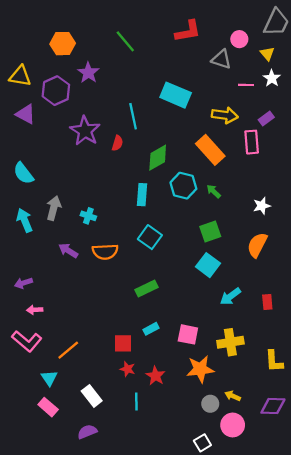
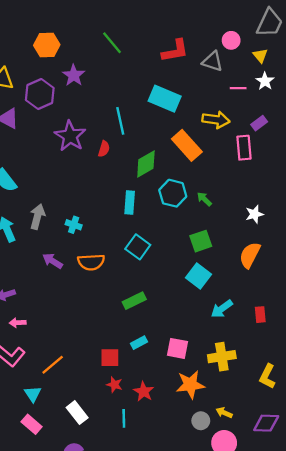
red L-shape: (188, 31) -> (175, 51), moved
orange rectangle: (210, 150) -> (187, 145), moved
yellow L-shape: (274, 361) -> (267, 376), turned 30

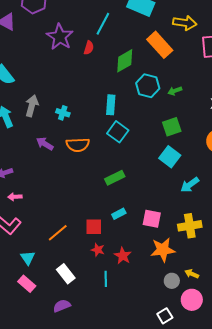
cyan line: (120, 121) -> (103, 24), turned 40
green arrow: (204, 199) -> (175, 91), turned -64
cyan rectangle: (130, 203) -> (111, 105), moved
orange line: (53, 365) -> (58, 233), moved

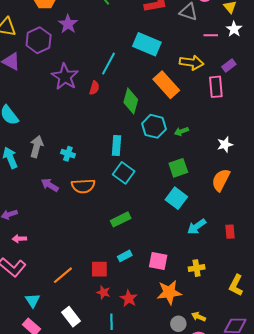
green diamond: (125, 61) -> (131, 101), turned -45
yellow cross: (190, 226) -> (197, 268), size x0.7

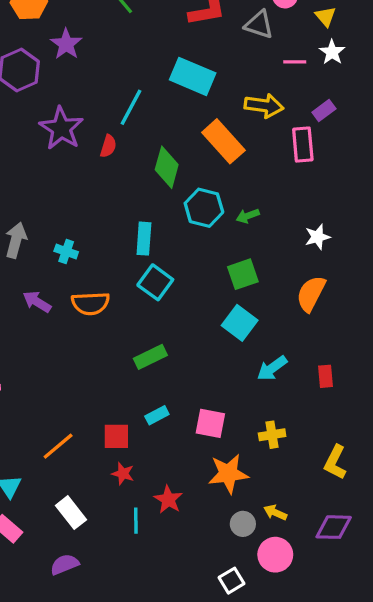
red star: (129, 298) -> (168, 500), moved

